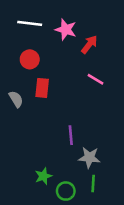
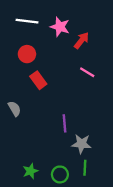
red rectangle: (42, 88) -> (38, 80), turned -42
gray semicircle: (16, 99) -> (14, 109), moved
green star: (43, 176) -> (30, 171), moved

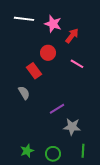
red circle: (27, 54) -> (48, 53), moved
gray semicircle: (14, 109) -> (24, 93), moved
purple line: (64, 123) -> (57, 109), turned 63
green line: (85, 168) -> (83, 151), moved

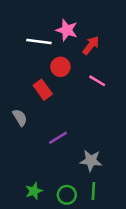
white line: (24, 19) -> (39, 41), moved
gray semicircle: (24, 93) -> (20, 118), moved
purple line: (57, 109) -> (58, 138), moved
green line: (83, 151) -> (93, 191), moved

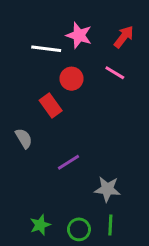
red arrow: (91, 45) -> (124, 37), moved
pink line: (97, 81) -> (115, 73), moved

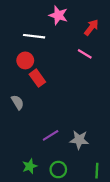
pink star: (79, 35) -> (58, 15), moved
red circle: (72, 79) -> (25, 60), moved
purple line: (69, 162) -> (51, 135), moved
green line: (110, 225) -> (97, 171), moved

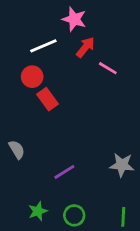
red arrow: (91, 27) -> (85, 47), moved
white line: (34, 36) -> (43, 46), turned -30
gray semicircle: (18, 102) -> (17, 150), moved
gray star: (79, 140) -> (122, 165), moved

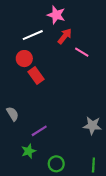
purple line: (64, 172) -> (39, 131), moved
green star: (38, 211) -> (29, 151), moved

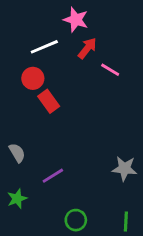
green star: (29, 151) -> (17, 199), moved

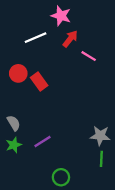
red circle: (33, 78) -> (18, 73), moved
green star: (17, 199) -> (14, 145), moved
green line: (126, 221) -> (101, 159), moved

